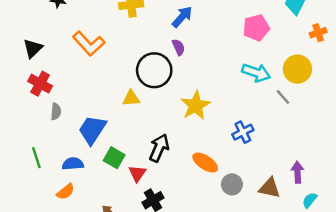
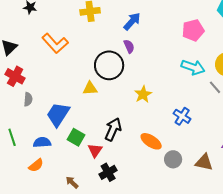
yellow star: (195, 105) -> (143, 94), size x0.7
blue cross: (243, 132) -> (182, 116), turned -30

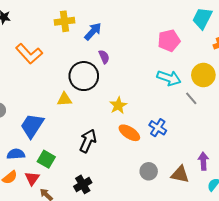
blue arrow: (132, 21) -> (93, 31), moved
green square: (76, 137) -> (46, 159), moved
orange ellipse: (151, 141) -> (129, 133), moved
red triangle: (95, 150) -> (32, 178), moved

